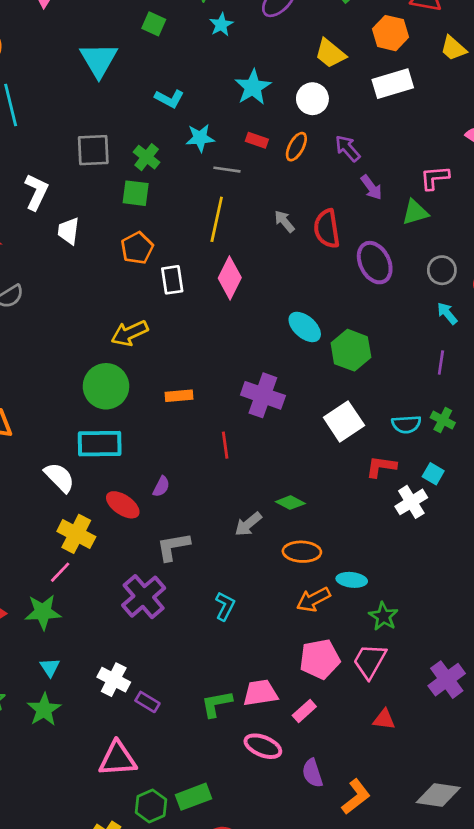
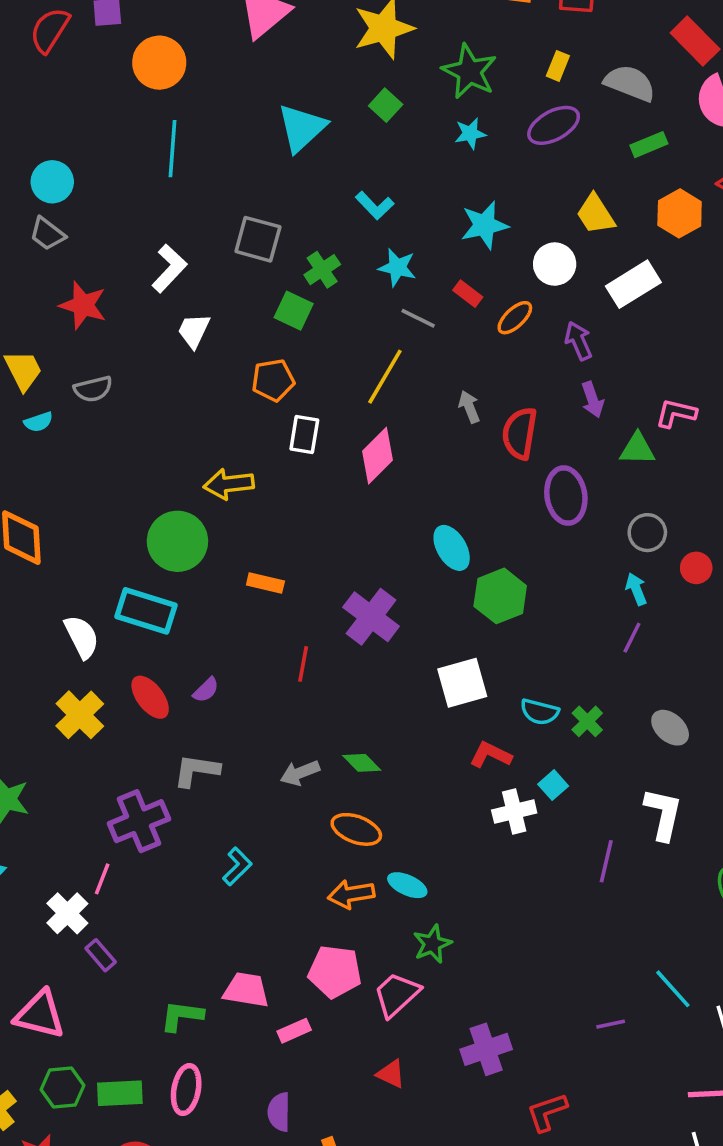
white rectangle: (393, 84) -> (633, 284), moved, turned -33
purple line: (441, 363) -> (632, 638), moved
pink line: (60, 572) -> (102, 879), moved, turned -40
green L-shape: (217, 704) -> (182, 1016), moved
pink ellipse: (263, 746) -> (186, 1090), moved, turned 60

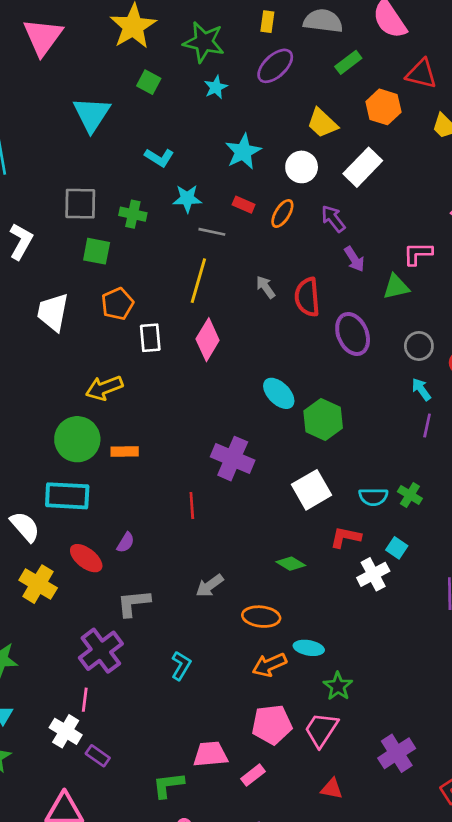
green cross: (322, 270) -> (133, 214), turned -30
green square: (294, 311) -> (97, 251), moved
white trapezoid: (194, 331) -> (53, 312), moved, size x1.4
orange rectangle: (265, 583) -> (125, 451), moved
green diamond: (362, 763) -> (291, 564), moved

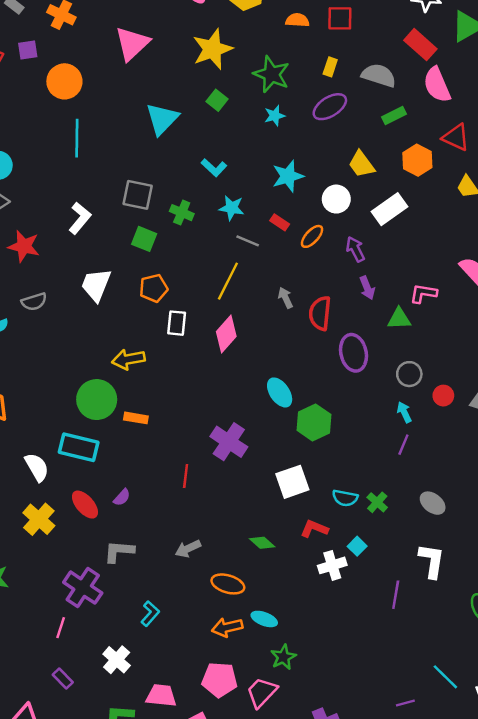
purple cross: (101, 651) -> (83, 588), turned -30
white cross: (66, 731) -> (117, 660), moved

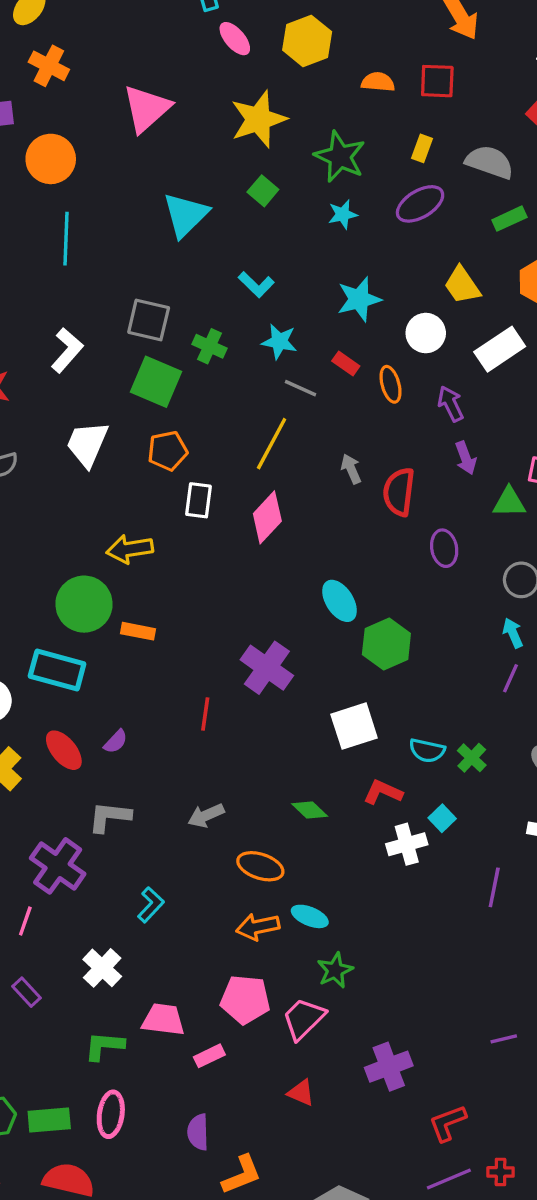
orange ellipse: (312, 236) -> (391, 384), turned -60
green square: (144, 239) -> (156, 382), size x1.4
purple ellipse: (353, 353) -> (444, 548), size x0.7

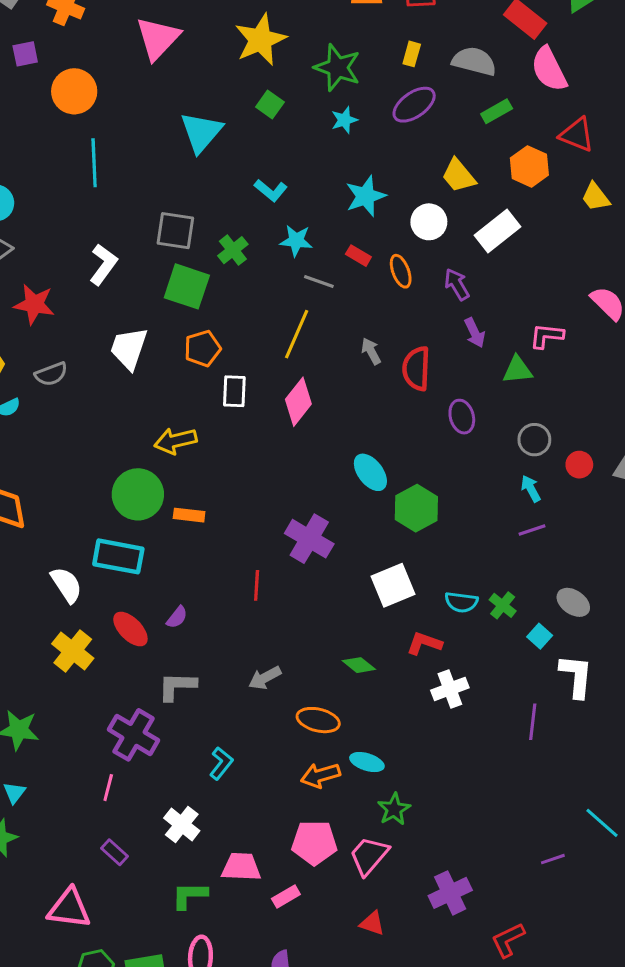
green cross: (209, 346) -> (233, 250), turned 32
purple line: (510, 678) -> (532, 530), turned 52
cyan square: (442, 818) -> (540, 636), moved

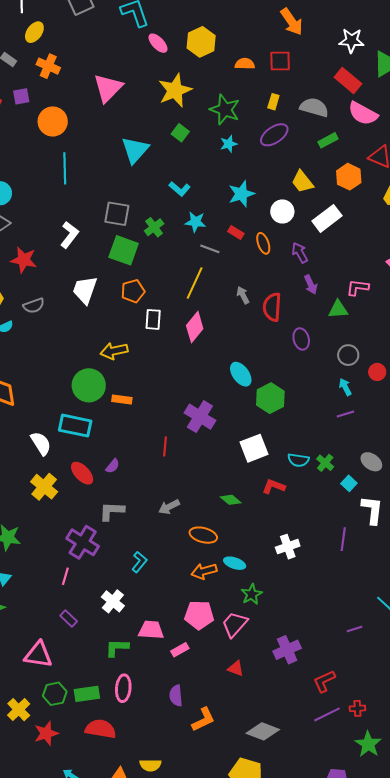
pink semicircle: (549, 69) -> (363, 113), turned -36
white cross: (450, 689) -> (288, 547), moved

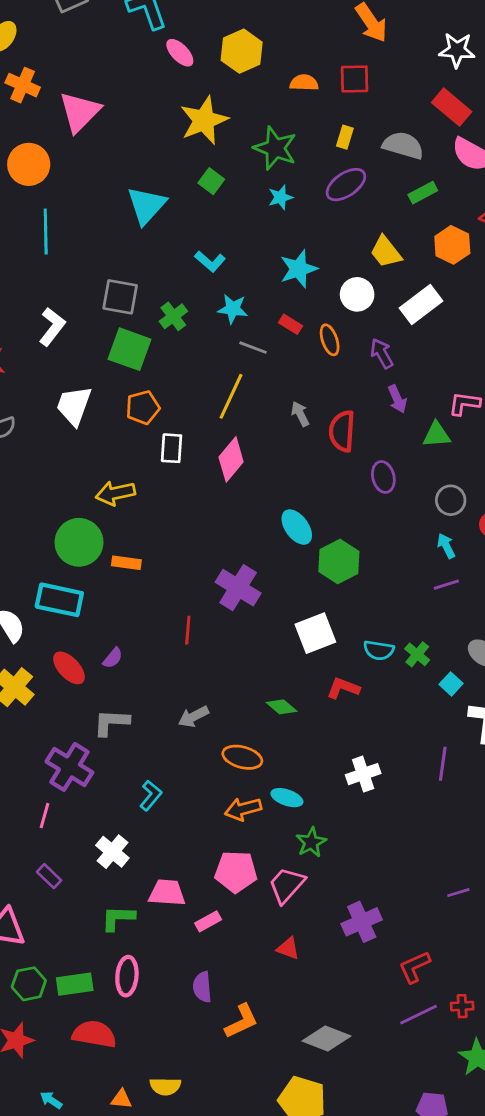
pink triangle: (108, 88) -> (80, 112), moved

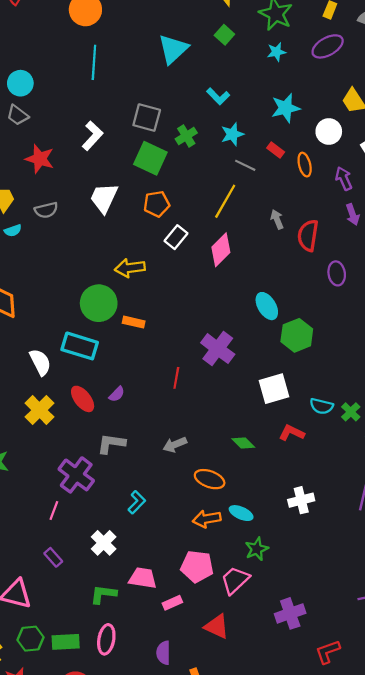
cyan star: (233, 309) -> (232, 134), turned -30
white rectangle: (172, 448) -> (176, 237), turned 30
red triangle: (288, 948) -> (217, 626), moved, size x1.4

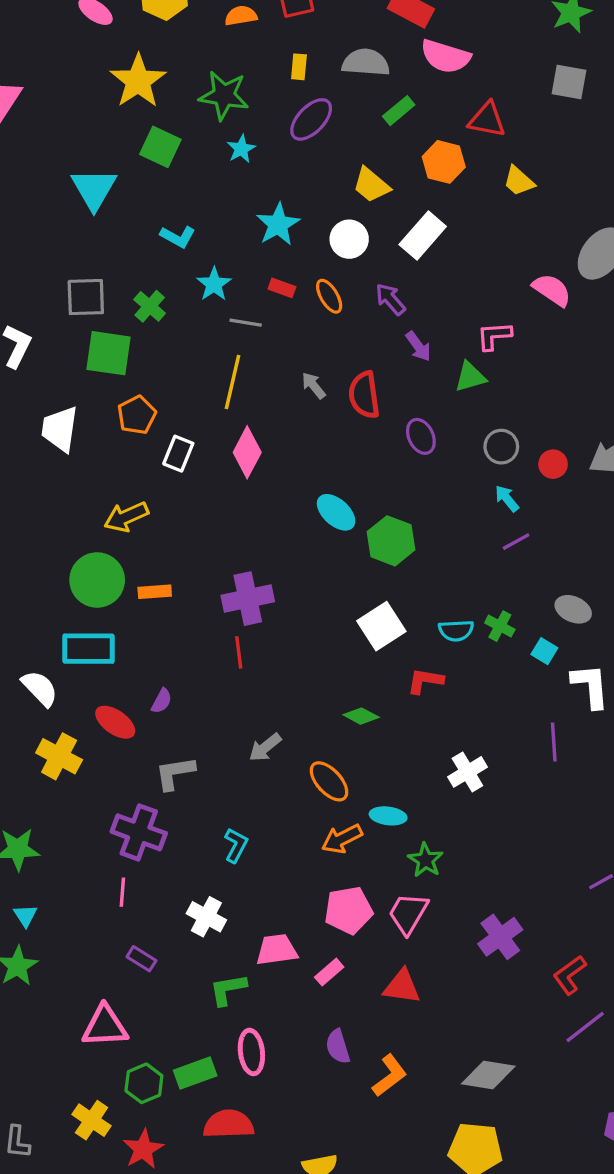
green square: (224, 35) -> (160, 147), size x1.4
purple cross: (218, 349) -> (248, 599), moved, turned -32
orange ellipse: (210, 479) -> (329, 781), turned 44

